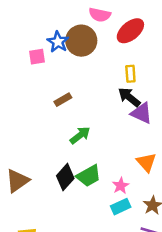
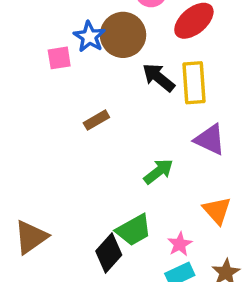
yellow rectangle: (130, 74) -> (194, 83), size x1.6
black arrow: (129, 97) -> (158, 77), moved
green arrow: (80, 135) -> (158, 171), moved
black diamond: (65, 177) -> (109, 253), moved

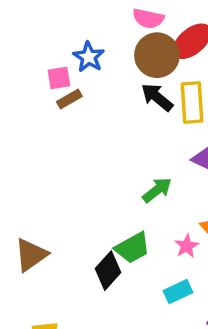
brown circle: (123, 35) -> (157, 55), moved
brown rectangle: (96, 120) -> (69, 99), moved
pink star: (180, 244) -> (187, 246), moved

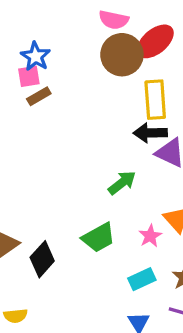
blue star: (89, 57) -> (36, 56), moved
black arrow: (157, 97) -> (150, 133), moved, turned -40
black diamond: (108, 271) -> (42, 259), moved

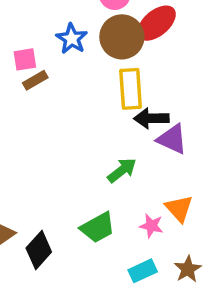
blue star: (36, 56) -> (72, 39), moved
yellow rectangle: (155, 100) -> (131, 89), moved
pink star: (150, 236) -> (151, 226), turned -30

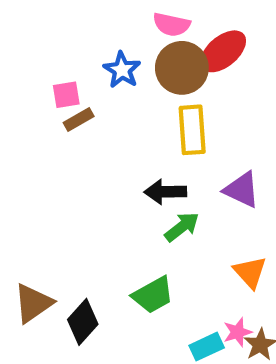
black arrow: (151, 118) -> (165, 192), moved
pink star: (151, 226) -> (238, 332), moved, turned -30

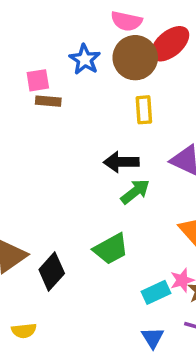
brown rectangle: (79, 119) -> (48, 101), turned 35
yellow rectangle: (192, 130) -> (144, 110), size x0.7

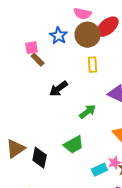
brown rectangle: (48, 101) -> (38, 60), turned 40
black arrow: (121, 162) -> (59, 89), moved, turned -36
black diamond: (52, 272) -> (40, 158), turned -30

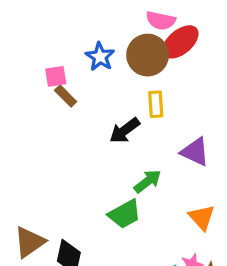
pink semicircle: (83, 14) -> (161, 21), moved
black arrow: (59, 89) -> (125, 130), moved
green trapezoid: (74, 145) -> (125, 214), moved

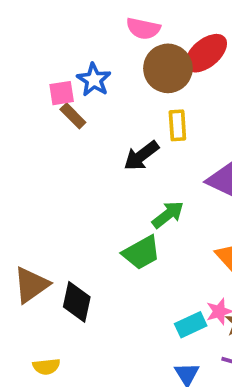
pink semicircle: (161, 21) -> (143, 28), moved
blue star: (100, 57) -> (94, 80), moved

